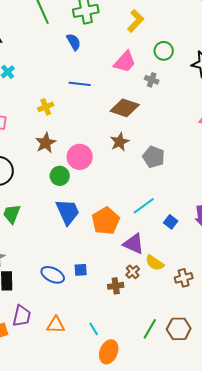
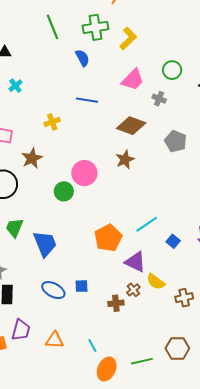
yellow L-shape: (136, 21) -> (128, 39), moved
brown star: (46, 143) -> (32, 158), moved
gray pentagon: (154, 157) -> (176, 141), moved
blue trapezoid: (68, 212) -> (45, 244), moved
green line: (150, 329) -> (142, 361), moved, turned 45

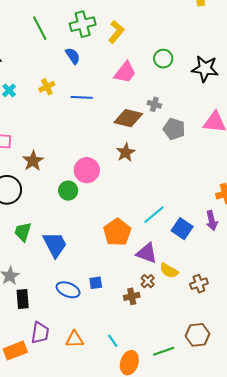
gray cross: (159, 99) -> (154, 104), moved
yellow cross: (52, 122) -> (47, 87), moved
blue square: (173, 241) -> (182, 229), size x1.5

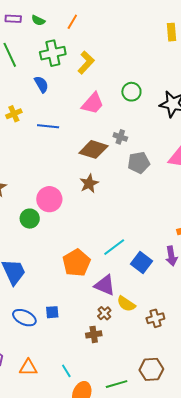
gray pentagon: (174, 129) -> (139, 163), turned -30
brown cross: (132, 296) -> (94, 334), moved

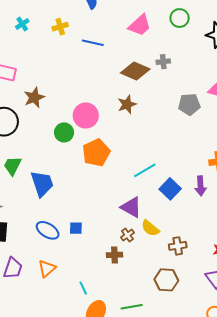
gray cross: (120, 137) -> (163, 62), turned -32
gray pentagon: (139, 163) -> (189, 104), moved
orange pentagon: (76, 263) -> (96, 153), moved
orange triangle: (28, 368) -> (47, 268), moved, turned -48
brown hexagon: (151, 369) -> (166, 280), moved

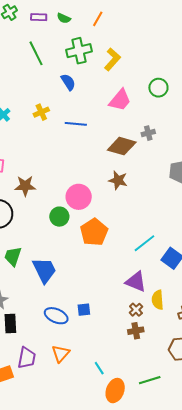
brown star: (34, 97) -> (25, 186), turned 30
brown star: (127, 104) -> (118, 180), turned -30
yellow semicircle: (150, 228) -> (158, 300), turned 54
brown cross: (115, 255) -> (136, 331), moved

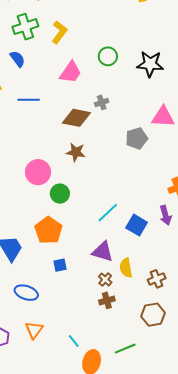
green circle: (59, 217) -> (60, 194), moved
orange pentagon: (94, 232) -> (48, 230), moved
blue square: (84, 310) -> (60, 265), moved

